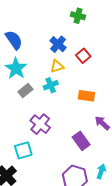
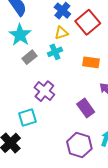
red square: (83, 56) -> (88, 22), size x1.6

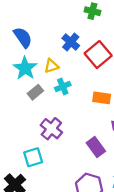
yellow triangle: (61, 33) -> (51, 66), moved

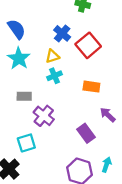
yellow triangle: (51, 66) -> (52, 56), moved
gray rectangle: (35, 92) -> (24, 96), moved, turned 40

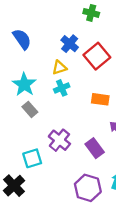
cyan star: (19, 58) -> (24, 85), moved
gray rectangle: (24, 96) -> (30, 109), turned 48
purple cross: (44, 116) -> (59, 140), moved

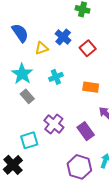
red square: (97, 56) -> (88, 48), size x0.7
yellow triangle: (59, 67) -> (42, 48), moved

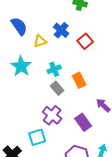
orange rectangle: (91, 87) -> (79, 80), moved, turned 56
gray rectangle: (27, 96) -> (57, 88), moved
cyan square: (29, 140) -> (37, 137), moved

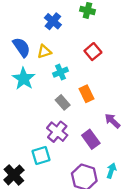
blue semicircle: (19, 26) -> (22, 47), moved
blue cross: (61, 30) -> (53, 21), moved
cyan cross: (54, 69) -> (60, 72), moved

